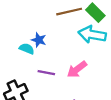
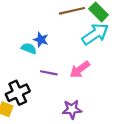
cyan arrow: (92, 34) -> (95, 34), turned 136

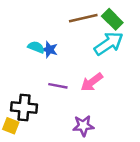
cyan semicircle: (29, 48) -> (36, 47), moved
black cross: (18, 93) -> (24, 108), turned 30

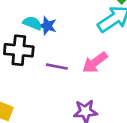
black cross: (24, 108) -> (19, 50), moved

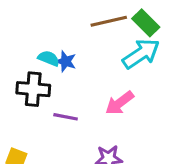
purple line: (57, 67) -> (66, 117), moved

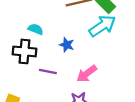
blue star: (66, 61) -> (67, 45), moved
pink arrow: (120, 103) -> (87, 74), moved

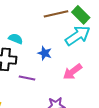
pink arrow: (87, 74) -> (72, 72), moved

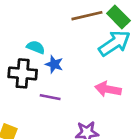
blue star: (45, 53) -> (54, 64), moved
pink arrow: (72, 72) -> (108, 89), turned 48

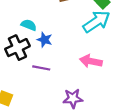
black cross: (23, 73) -> (17, 48), turned -30

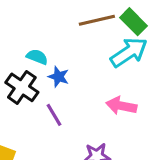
black cross: (17, 48) -> (22, 87), turned -30
purple line: (41, 68) -> (54, 115), turned 48

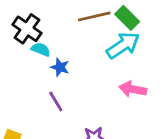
black cross: (22, 87) -> (27, 29), moved
pink arrow: (121, 106) -> (133, 89), moved

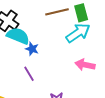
green rectangle: (127, 18) -> (81, 13), turned 30
cyan semicircle: (41, 49) -> (18, 36), size x1.6

